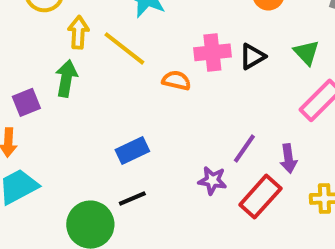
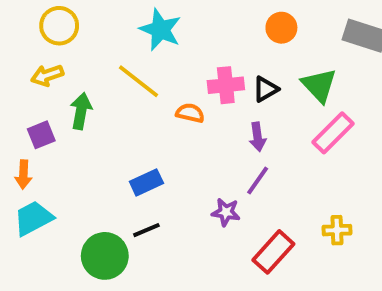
yellow arrow: (78, 32) -> (47, 75), moved, turned -112
green triangle: (306, 52) -> (319, 85), size x1.4
purple arrow: (288, 158) -> (258, 137), moved
red rectangle: (260, 197) -> (273, 252), moved

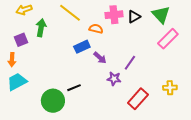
purple arrow: (258, 137) -> (100, 58), moved, turned -40
blue rectangle: (146, 182) -> (82, 47), moved

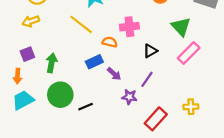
black triangle: (134, 17) -> (150, 51), moved
green arrow: (41, 28) -> (52, 63), moved
green circle: (53, 101) -> (60, 95), moved

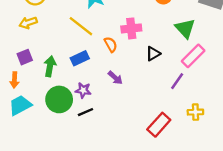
orange semicircle: (110, 42) -> (111, 44), turned 48
blue rectangle: (94, 62) -> (80, 58), moved
purple line: (147, 79) -> (177, 81), moved
purple star: (129, 97) -> (83, 90), moved

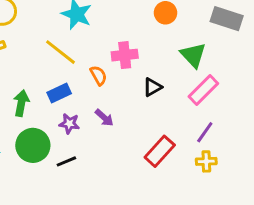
purple line: (177, 81) -> (205, 132), moved
purple star: (83, 90) -> (69, 124), moved
red rectangle: (159, 125) -> (160, 151), moved

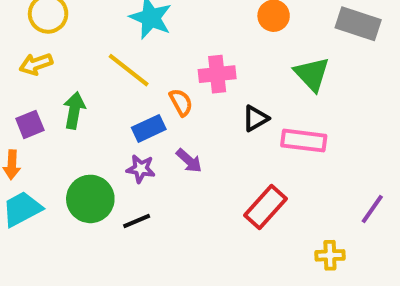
pink rectangle: (203, 90) -> (304, 141), moved, turned 52
blue rectangle: (59, 93) -> (149, 128), moved
green arrow: (21, 103) -> (74, 110), moved
purple line: (205, 132) -> (372, 209), moved
yellow cross: (206, 161) -> (330, 255), moved

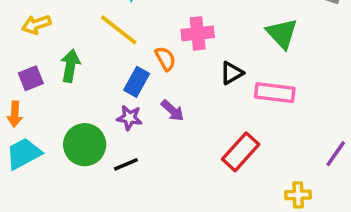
blue rectangle: (149, 128) -> (137, 82), turned -36

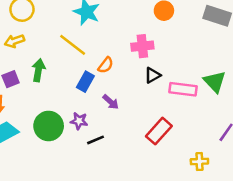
pink cross: (198, 33) -> (142, 46), moved
green triangle: (282, 33) -> (215, 82), moved
orange semicircle: (165, 59) -> (106, 65), turned 66
purple star: (129, 118) -> (79, 121), moved
black line: (126, 164) -> (95, 140), moved

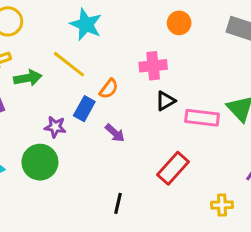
green arrow: (38, 70) -> (28, 78), moved, turned 70
purple star: (79, 121) -> (55, 127), moved
black line: (95, 140) -> (118, 203), moved, turned -54

